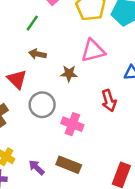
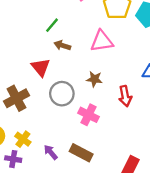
green line: (32, 23) -> (52, 25), moved
pink triangle: (93, 51) -> (102, 41), moved
brown star: (69, 73) -> (94, 79), moved

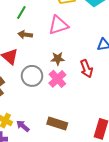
green line: (52, 25) -> (21, 12), moved
pink cross: (89, 115) -> (57, 79), moved, turned 30
purple arrow: (51, 152) -> (23, 126), moved

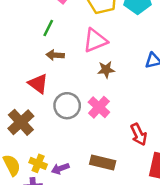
brown star: (58, 59) -> (106, 70), moved
red arrow: (86, 69) -> (139, 134), moved
purple arrow: (23, 126) -> (60, 169), turned -56

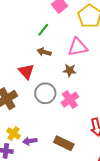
brown star: (106, 70) -> (70, 70), moved

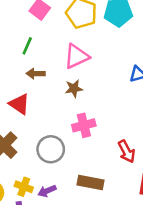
gray circle: (45, 93) -> (51, 149), moved
pink cross: (70, 100) -> (84, 125), turned 36

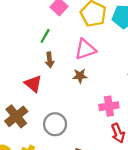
brown arrow: (36, 74) -> (50, 60), turned -104
pink cross: (84, 125) -> (109, 106), moved

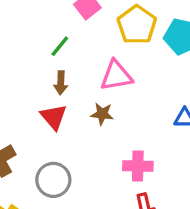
red triangle: (33, 84) -> (54, 117), moved

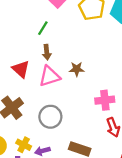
pink triangle: (116, 76) -> (49, 76), moved
red triangle: (54, 117) -> (21, 69), moved

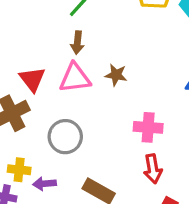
red triangle: (21, 69) -> (32, 79), moved
yellow cross: (24, 145) -> (19, 170), turned -32

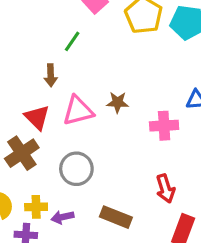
brown arrow: (77, 43) -> (51, 75), moved
pink cross: (148, 127) -> (164, 126), moved

